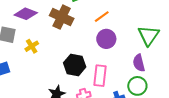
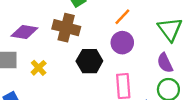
orange line: (102, 17) -> (122, 17), moved
black hexagon: (75, 65) -> (89, 61), moved

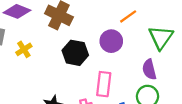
orange line: (122, 17) -> (128, 16), moved

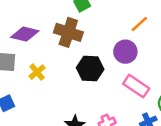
pink rectangle: (104, 84) -> (136, 86), moved, turned -55

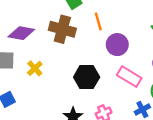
orange line: (139, 24) -> (98, 21), moved, turned -60
black hexagon: (90, 69) -> (87, 77), moved

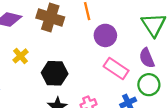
black hexagon: (87, 77) -> (55, 73), moved

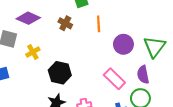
brown cross: (50, 17) -> (65, 23), size x0.6
purple circle: (105, 35) -> (123, 44), moved

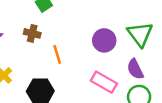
orange line: (99, 24) -> (57, 54), moved

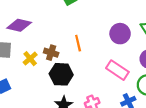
brown cross: (32, 33) -> (51, 53), moved

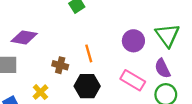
yellow cross: (30, 59) -> (40, 92), moved
black hexagon: (61, 74) -> (87, 86), moved

